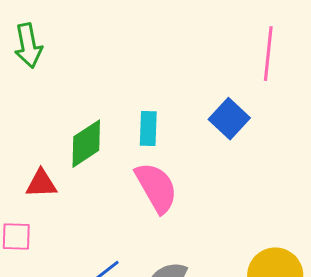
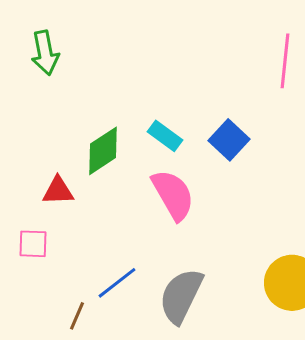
blue square: (229, 119) -> (229, 140), moved
cyan rectangle: (148, 129) -> (165, 136), turned -56

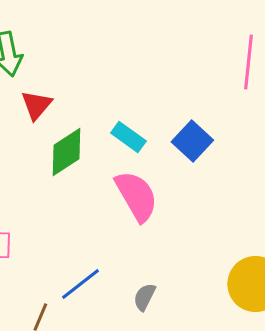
red triangle: (58, 191) -> (36, 105), moved, turned -48
gray semicircle: (181, 296) -> (144, 297), size x0.5

